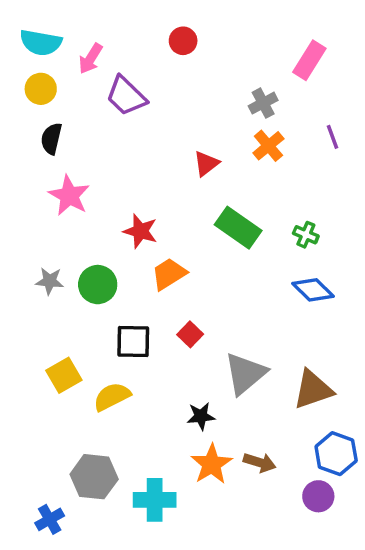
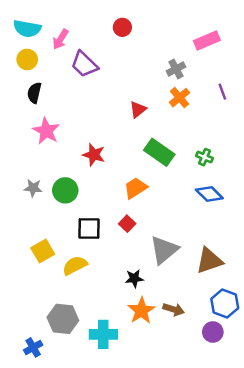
pink rectangle: (309, 60) -> (207, 40), turned 35
orange trapezoid: (169, 274) -> (135, 188), moved

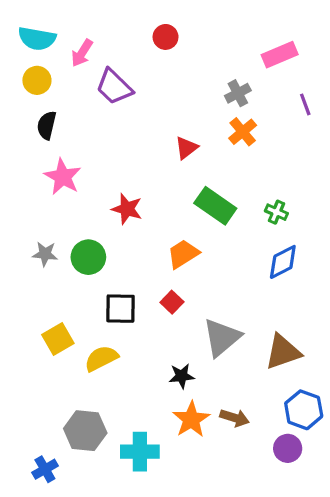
purple line: (222, 92) -> (305, 104), moved
blue diamond: (209, 194) -> (283, 262), turned -72

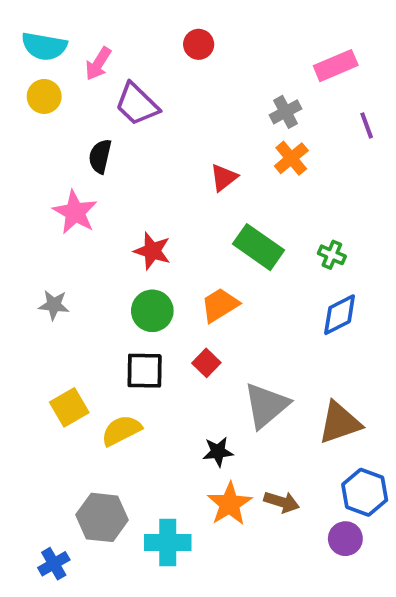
black semicircle: (47, 125) -> (100, 156), moved
green circle: (88, 257) -> (152, 311), moved

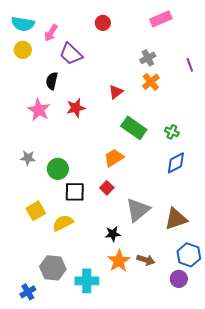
pink rectangle: (336, 66) -> (161, 19), moved
red star: (152, 251) -> (76, 108), moved, turned -30
green circle: (152, 311) -> (58, 169), moved

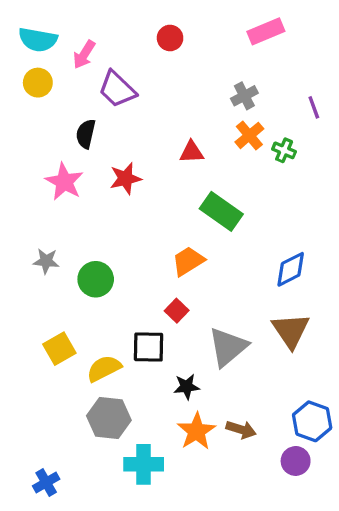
red triangle: (116, 92) -> (192, 152), turned 35
green cross: (172, 132) -> (284, 150), moved
black square: (75, 192) -> (149, 347), moved
brown triangle: (176, 219) -> (291, 330), moved, turned -45
gray hexagon: (53, 268) -> (109, 418), moved

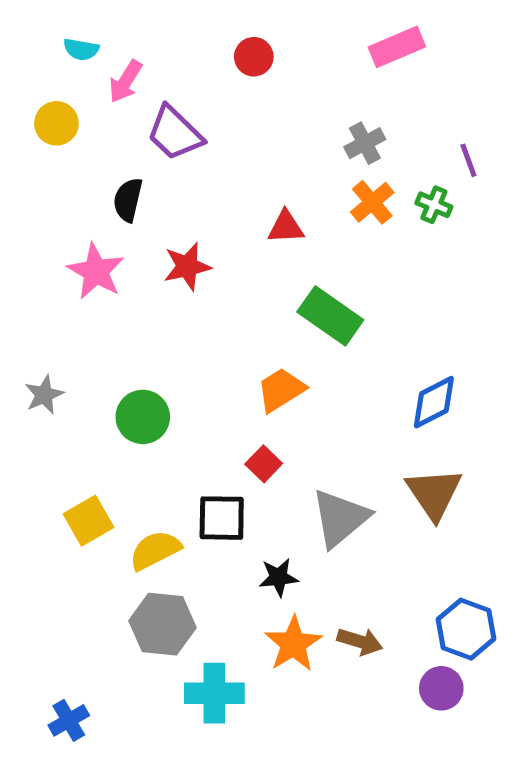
cyan semicircle: (38, 40) -> (81, 49), moved, size x0.6
green cross: (284, 150) -> (434, 205), moved
gray star: (46, 261) -> (44, 395), moved, turned -30

